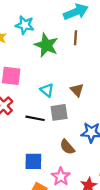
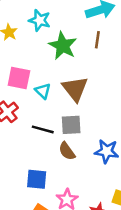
cyan triangle: (47, 90) -> (43, 91), moved
brown triangle: (77, 90) -> (75, 89), moved, size x1.6
brown semicircle: (67, 147) -> (67, 151), moved

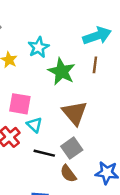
cyan star: (40, 20) -> (39, 47), turned 30
cyan triangle: (43, 91) -> (34, 125), moved
gray square: (71, 125) -> (72, 148), turned -30

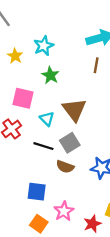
green star: (62, 71) -> (50, 75), moved, size x0.7
cyan triangle: (34, 125) -> (47, 119), moved
brown semicircle: (68, 174) -> (65, 167), turned -36

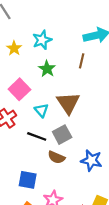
brown line: (96, 65) -> (82, 61), moved
pink square: (23, 98) -> (19, 89), turned 30

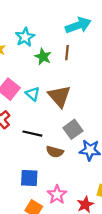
green star: (47, 69) -> (43, 57), moved
cyan triangle: (41, 110) -> (33, 94), moved
gray square: (62, 135) -> (73, 129), moved

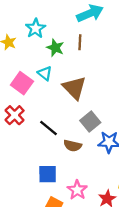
cyan triangle: (33, 94) -> (45, 73), moved
black line: (32, 134) -> (48, 128), turned 30

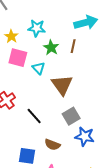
cyan star: (36, 28) -> (37, 28), turned 30
pink square: (22, 83) -> (18, 58), moved, turned -30
brown semicircle: (73, 146) -> (52, 145), moved

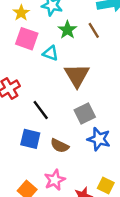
brown line: (73, 46) -> (94, 30), turned -48
cyan triangle: (38, 68) -> (50, 53), turned -32
blue square: (27, 156) -> (30, 139), moved

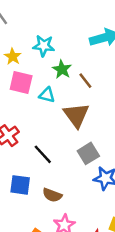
brown line: (94, 30) -> (85, 81), moved
blue square: (30, 139) -> (20, 185), moved
brown semicircle: (60, 146) -> (52, 195), moved

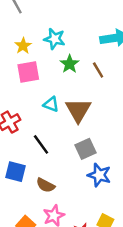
brown line: (85, 81) -> (98, 70), moved
pink square: (21, 83) -> (28, 72), turned -30
cyan triangle: (47, 95) -> (51, 104), moved

